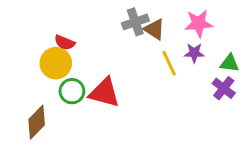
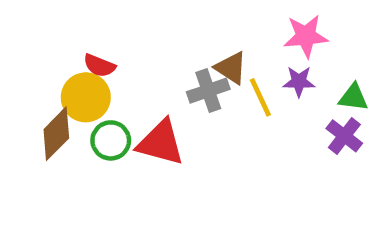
gray cross: (135, 22) -> (208, 91), moved
brown triangle: (154, 29) -> (231, 68), moved
brown diamond: (37, 122) -> (56, 134), moved

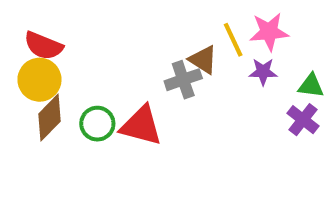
red semicircle: (99, 66) -> (43, 46), moved, size x1.4
yellow circle: (86, 97) -> (39, 80), moved
yellow line: (260, 97) -> (233, 40), moved

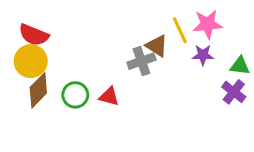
red triangle: (141, 126) -> (109, 96), size x0.6

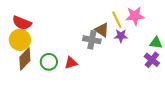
purple star: (203, 55) -> (121, 36), moved
gray cross: (141, 61) -> (92, 40), turned 30
red triangle: (109, 96) -> (71, 63), turned -32

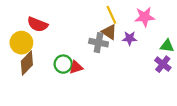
yellow line: (117, 20) -> (111, 15), moved
red semicircle: (22, 23) -> (37, 24), moved
green circle: (49, 62) -> (63, 64), moved

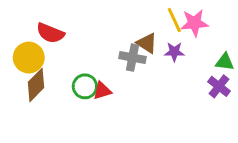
yellow line: (111, 15) -> (174, 20), moved

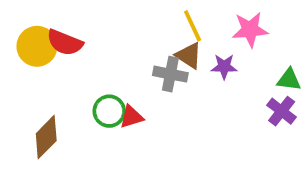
yellow line: (174, 20) -> (193, 26), moved
yellow circle: (29, 58) -> (37, 46), moved
brown diamond: (36, 85) -> (46, 137), moved

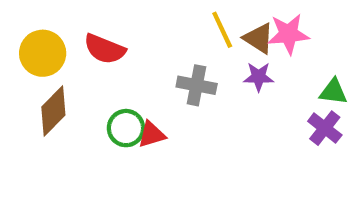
red semicircle: (65, 43) -> (105, 49), moved
brown triangle: (189, 56) -> (259, 38), moved
brown diamond: (46, 137) -> (53, 111), moved

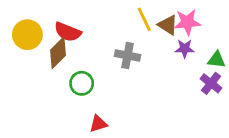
purple star: (259, 77) -> (185, 49), moved
brown diamond: (53, 111) -> (58, 53), moved
red triangle: (152, 134) -> (98, 124), moved

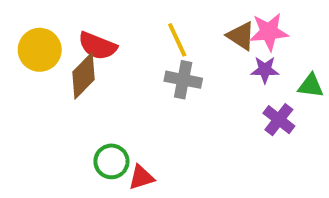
yellow line: (144, 19) -> (177, 40), moved
green circle: (82, 83) -> (111, 161), moved
purple cross: (211, 83) -> (279, 120), moved

